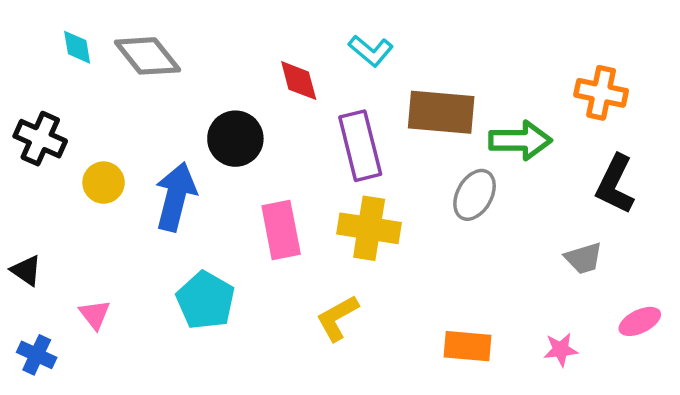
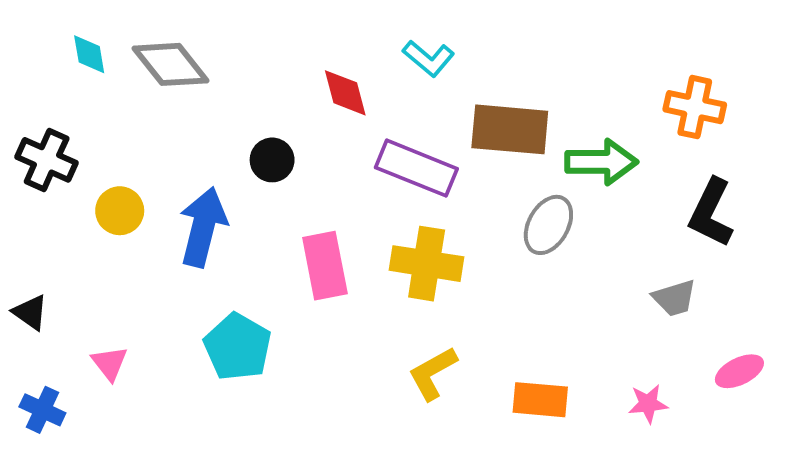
black circle: (235, 139) -> (272, 160), size x0.7
purple rectangle: (360, 146) -> (416, 168), turned -54
yellow L-shape: (337, 318) -> (433, 373), moved

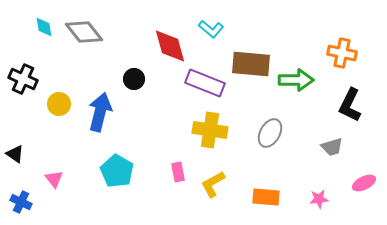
red diamond: (345, 93) -> (170, 46), size x1.4
gray ellipse: (548, 225) -> (270, 133), moved
pink rectangle: (325, 266) -> (178, 172), moved, size x0.6

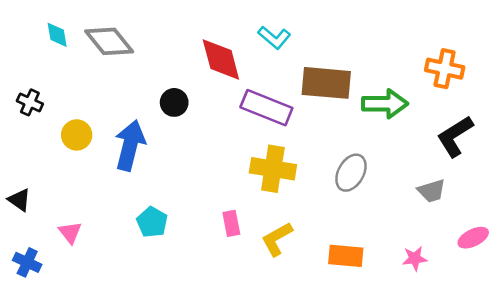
black cross: (23, 79) -> (30, 102), size x0.7
black L-shape: (350, 105) -> (455, 136), turned 32
cyan pentagon: (117, 171) -> (152, 222), size x0.7

